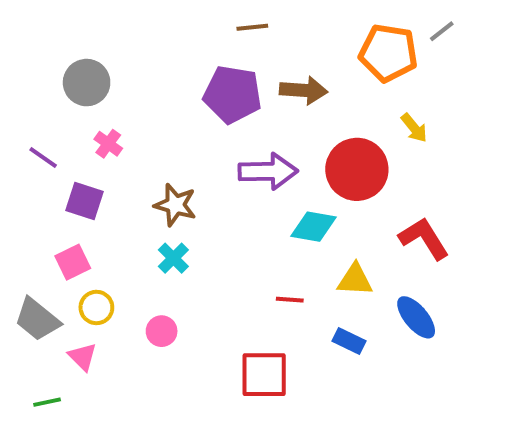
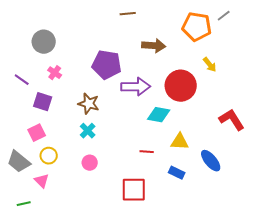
purple pentagon: (233, 94) -> (107, 65), moved
red L-shape: (424, 238) -> (232, 120), moved
pink circle: (162, 331) -> (90, 163), moved

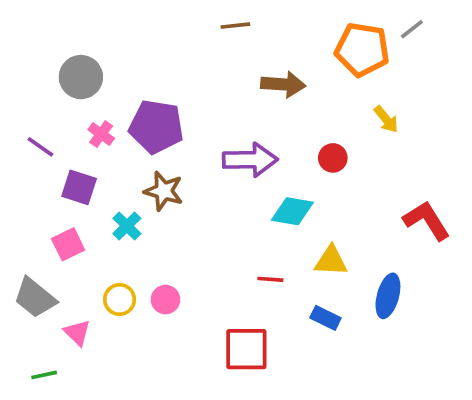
purple pentagon: (107, 65) -> (156, 127), moved
red circle: (181, 86) -> (333, 158), size x0.5
cyan cross: (88, 131) -> (127, 226), moved
yellow circle: (49, 156) -> (120, 300), moved
blue ellipse: (211, 161) -> (388, 296), turned 55

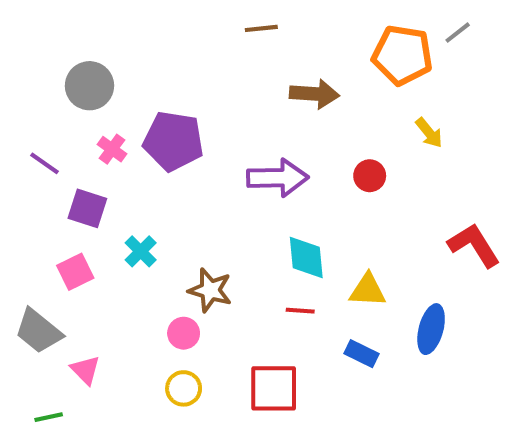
brown star: (164, 191) -> (210, 290), moved
cyan diamond: (292, 211) -> (306, 258), moved, turned 75
yellow circle: (120, 300) -> (184, 388), moved

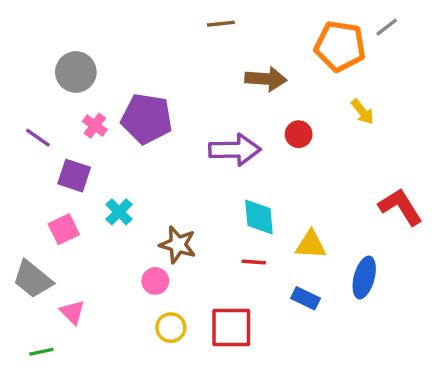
red circle: (370, 176) -> (299, 134), moved
yellow circle: (184, 388) -> (171, 328), moved

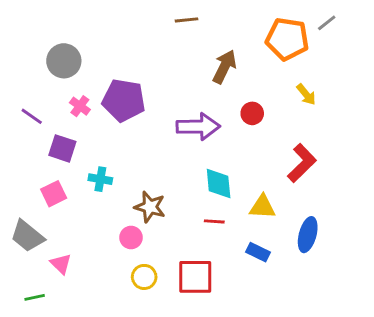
brown arrow: (266, 79) -> (224, 67), turned -68
red L-shape: (400, 207) -> (302, 163), moved, turned 78
cyan cross: (119, 212) -> (100, 179), turned -35

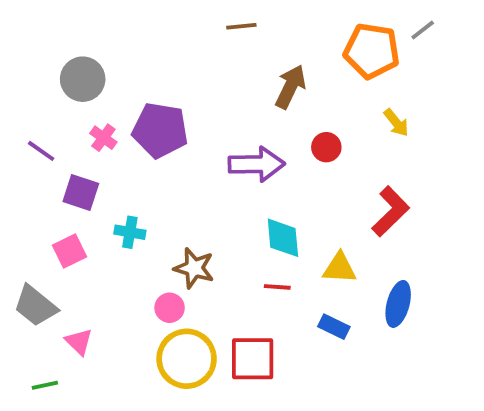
yellow circle: (144, 277) -> (187, 359), size x1.8

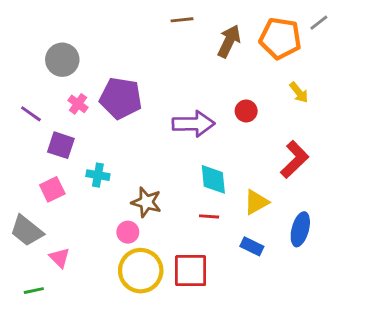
brown arrow: (290, 87) -> (229, 41), moved
yellow triangle: (340, 268) -> (256, 202), turned -32

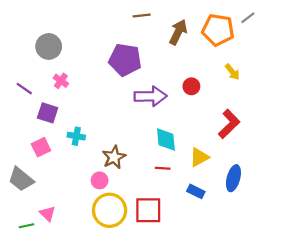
purple pentagon: (121, 98) -> (125, 60), moved
brown star: (146, 202) -> (114, 157), turned 30
pink triangle: (59, 258) -> (48, 214), moved

